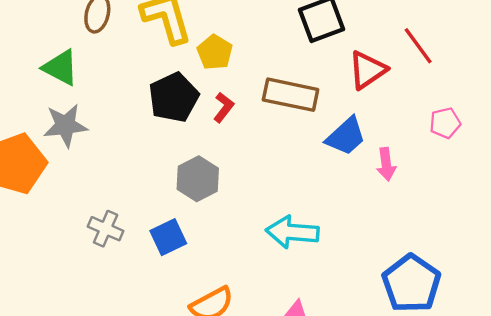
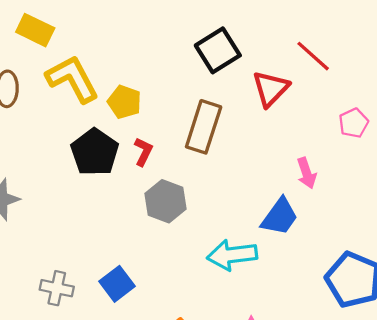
brown rectangle: (291, 95) -> (204, 127), turned -72
blue trapezoid: (346, 136) -> (280, 217), moved
gray hexagon: (198, 179) -> (165, 201), moved

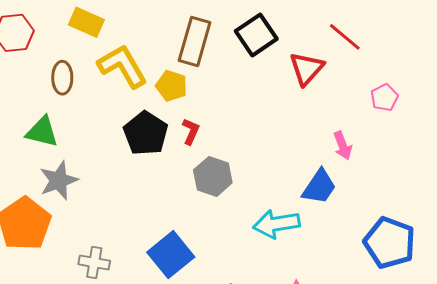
brown rectangle: (204, 127) -> (195, 42), moved
blue square: (117, 284) -> (171, 255), size x1.4
gray cross: (57, 288) -> (94, 263), moved

